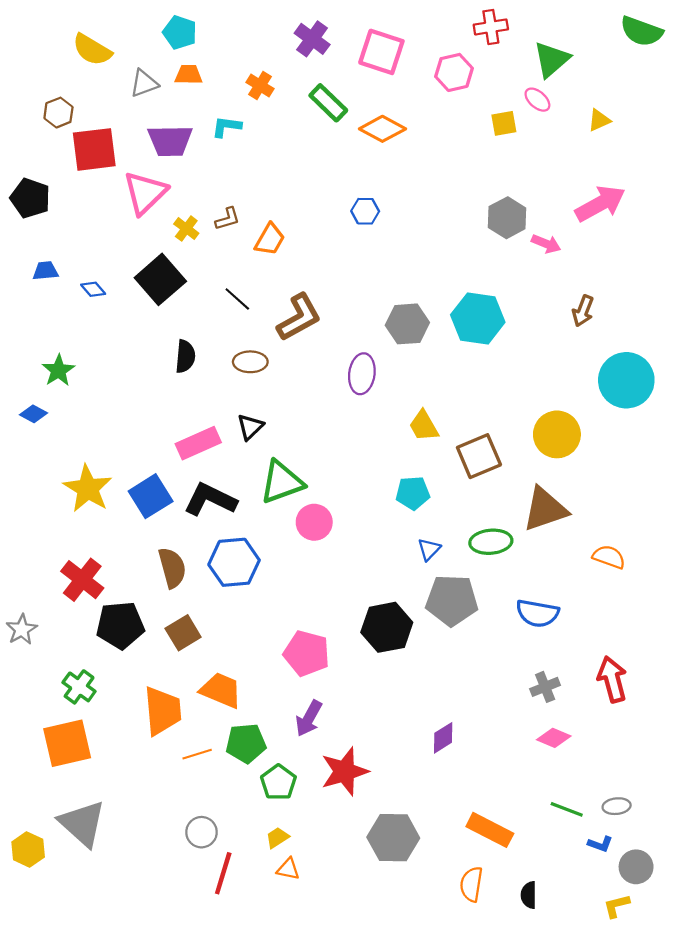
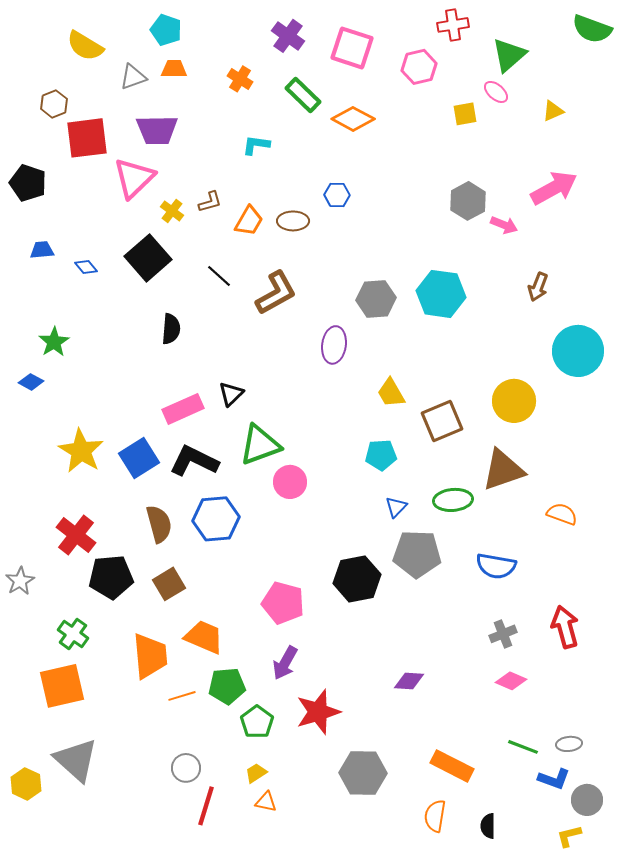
cyan L-shape: (226, 127) -> (256, 145), moved
brown ellipse: (250, 362) -> (293, 221), moved
purple diamond: (443, 738) -> (409, 681), turned 36
blue L-shape: (600, 844) -> (554, 779), size x1.4

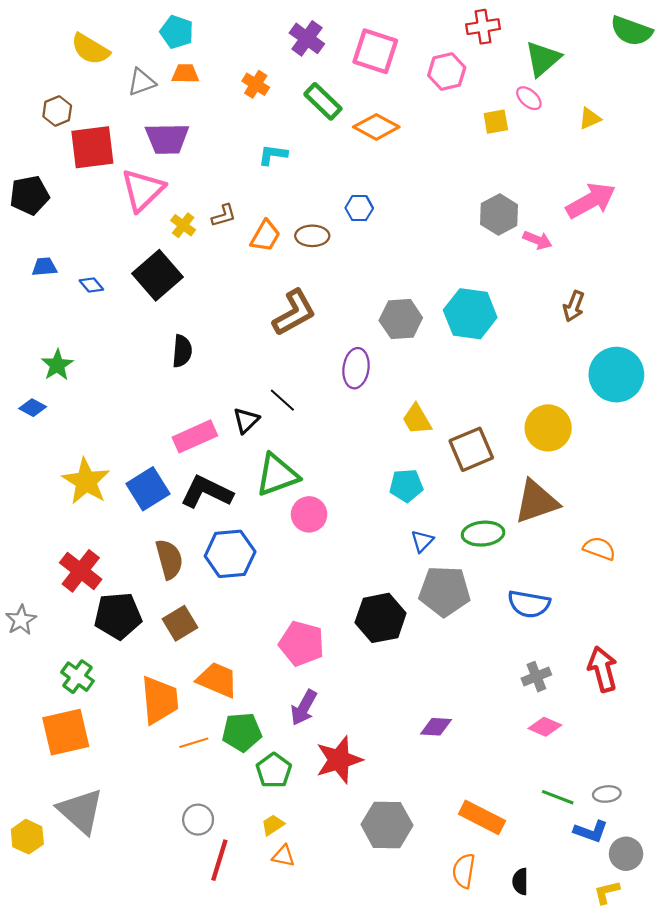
black pentagon: (28, 183) -> (29, 195), turned -30
black line: (219, 276) -> (282, 400), moved

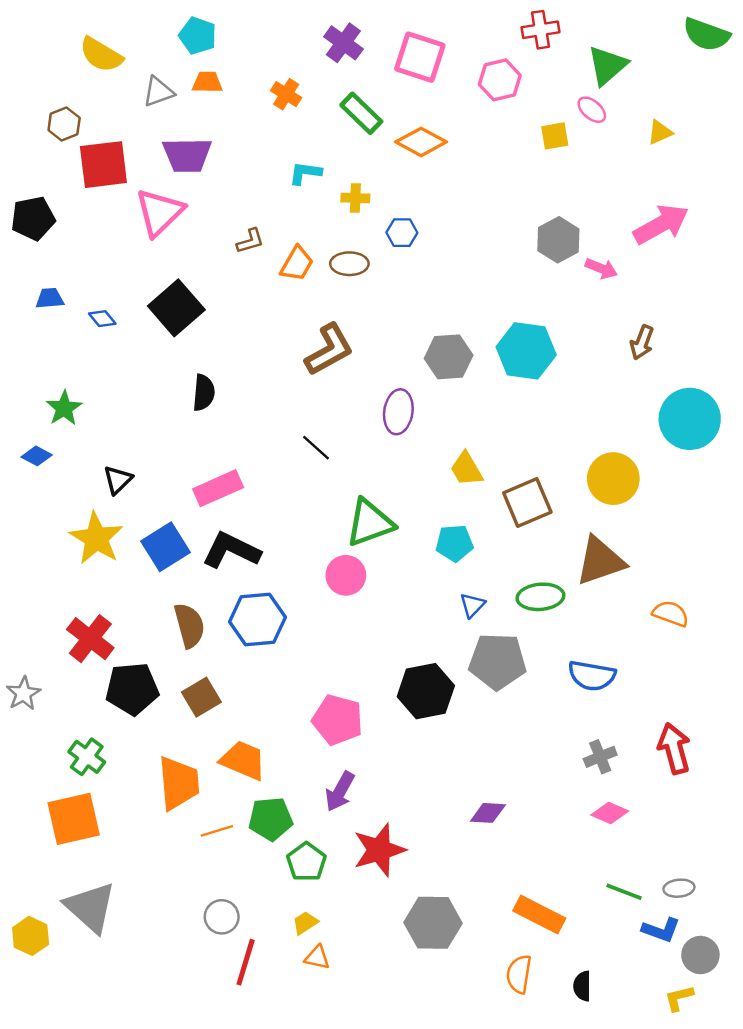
yellow cross: (183, 225) -> (355, 198), moved, turned -35
black triangle: (246, 420) -> (118, 480), moved
green triangle: (277, 475) -> (370, 523), moved

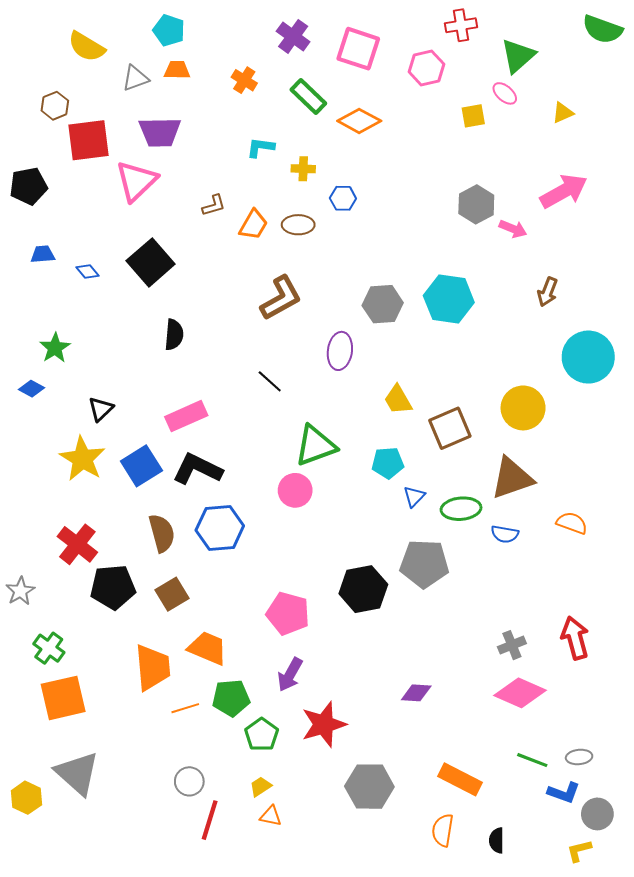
blue triangle: (472, 605) -> (414, 496), moved
blue semicircle: (592, 676) -> (505, 534), moved, size x0.7
green cross: (87, 757) -> (49, 648), moved
pink diamond: (610, 813) -> (520, 693), size x1.6

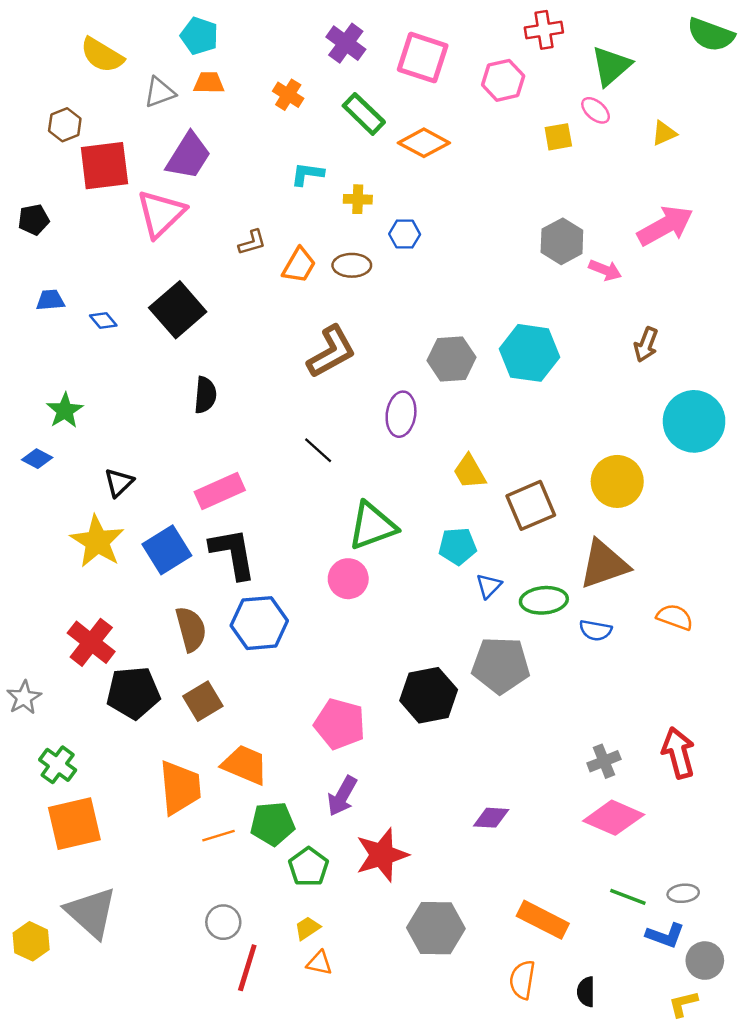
purple trapezoid: (160, 132) -> (188, 156), turned -57
black pentagon: (28, 186) -> (34, 220), size x0.7
black L-shape: (197, 469) -> (233, 553), turned 54

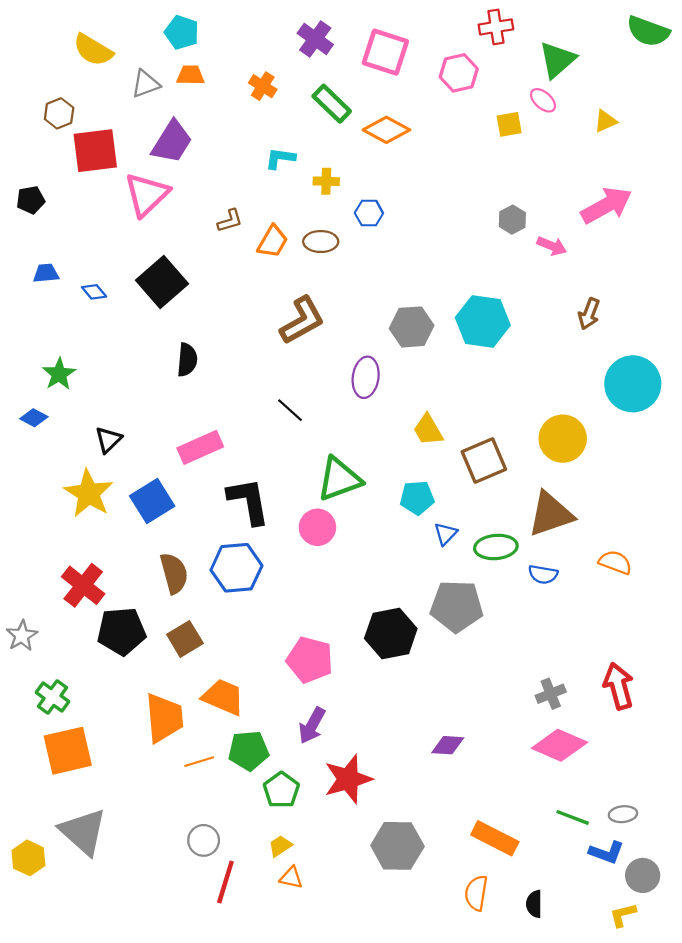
gray hexagon: (562, 241) -> (512, 220), size x0.7
black L-shape: (233, 553) -> (248, 501), moved

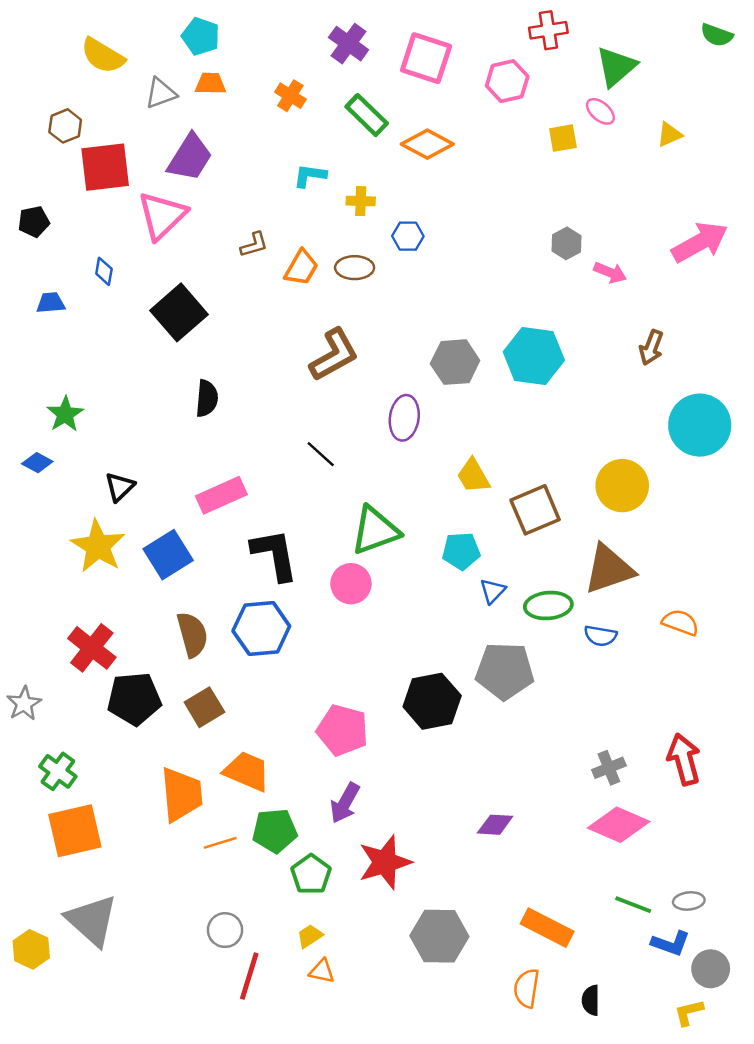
green semicircle: (648, 31) -> (717, 35), size x0.7
pink arrow: (607, 205) -> (700, 242), moved
blue diamond: (94, 292) -> (104, 271), moved, turned 50

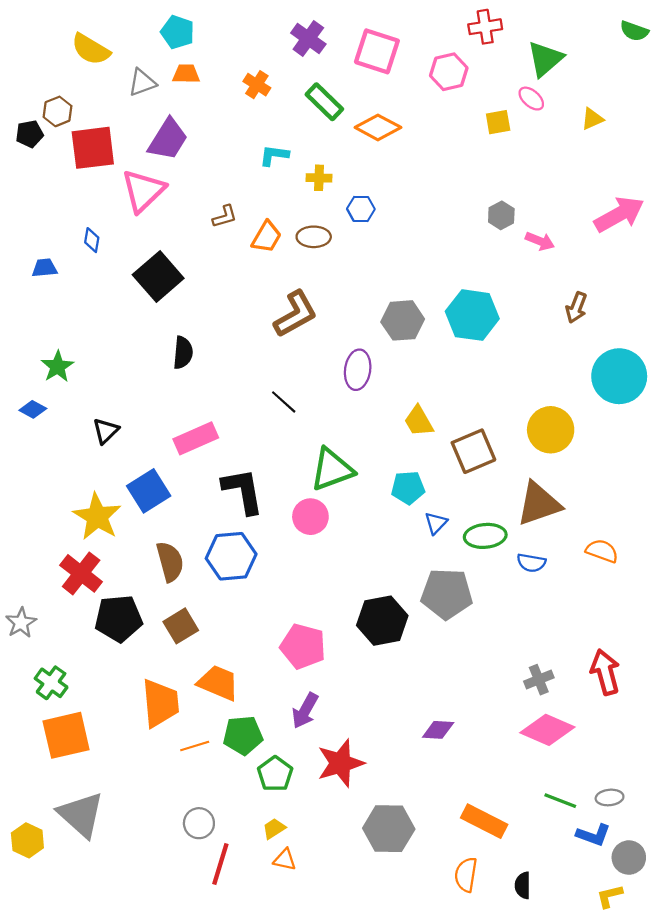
black pentagon: (34, 222) -> (30, 134), moved
yellow star: (98, 546) -> (97, 517), moved

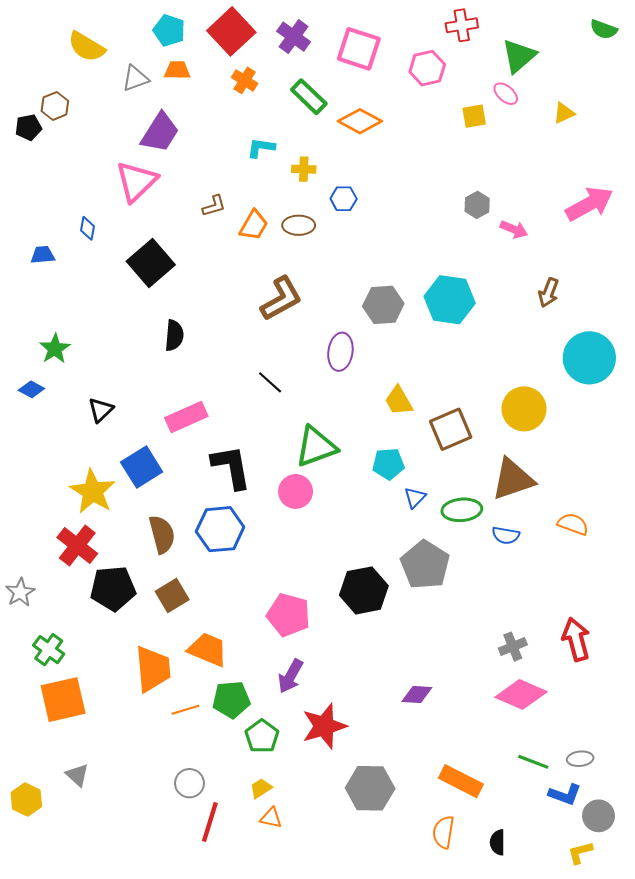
red square: (93, 148) -> (231, 31), moved, turned -36
gray pentagon: (447, 594) -> (425, 565), turned 30
gray triangle: (81, 815) -> (77, 775), size x0.5

